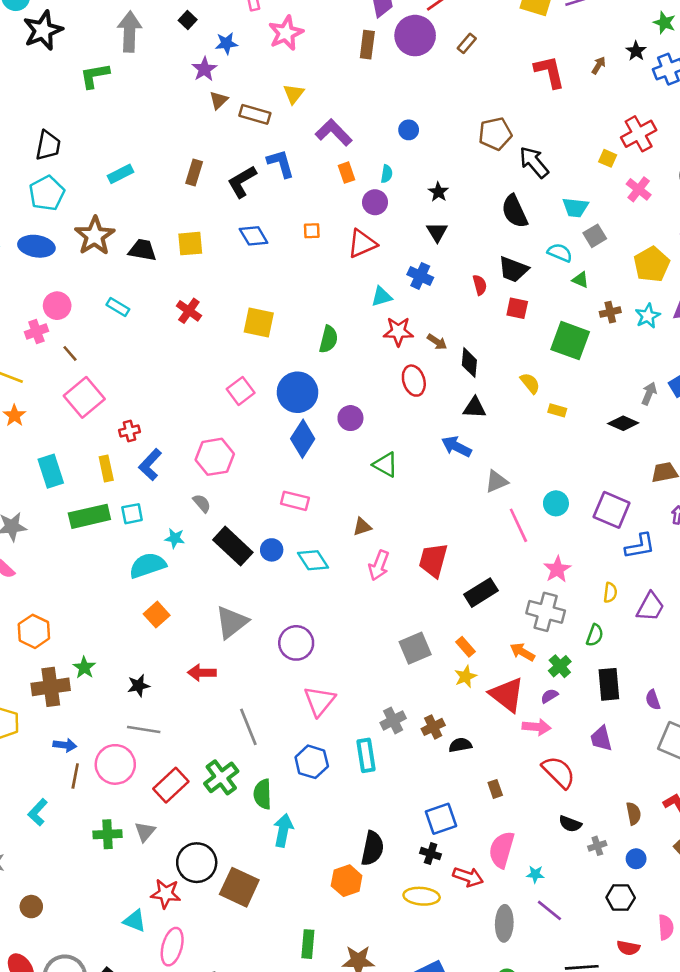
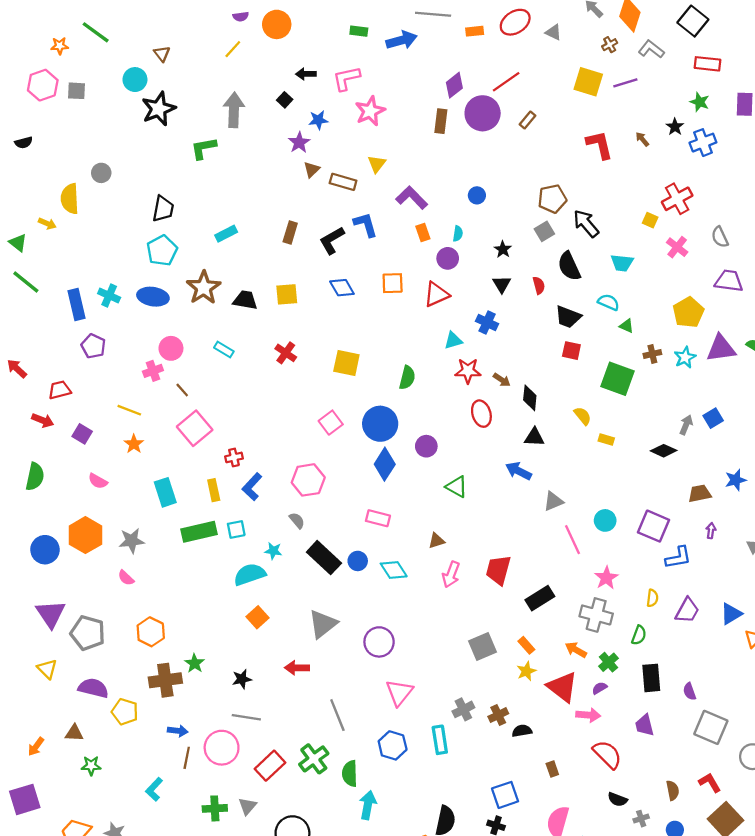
brown arrow: (599, 65) -> (642, 139), turned -72
orange square: (312, 231) -> (393, 283), size x1.5
gray square: (595, 236) -> (544, 231), moved
red semicircle: (480, 285) -> (539, 285), moved

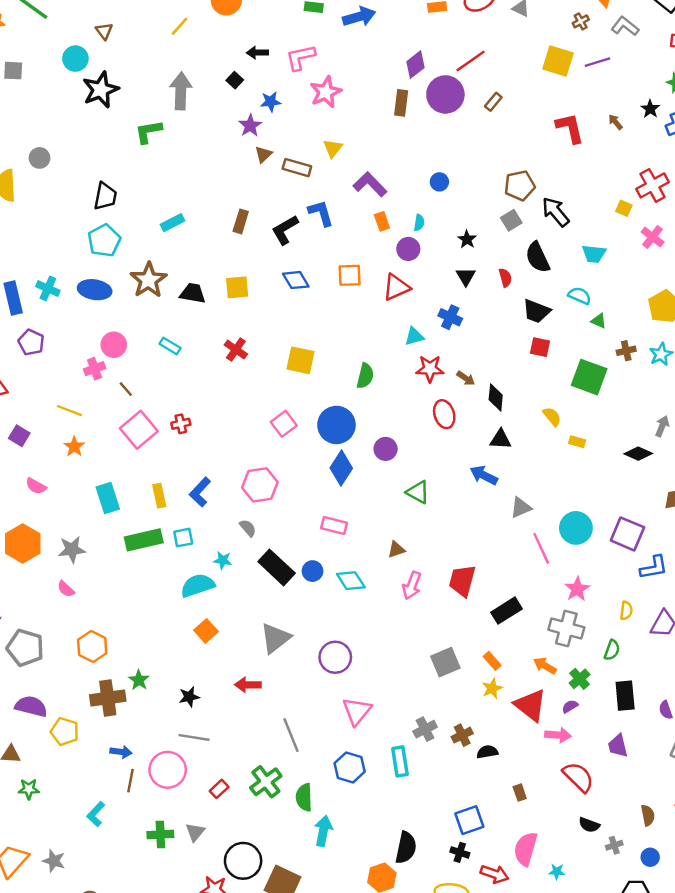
red cross: (234, 457) -> (181, 424), moved
cyan circle: (605, 520) -> (576, 528), size x1.4
red rectangle: (270, 766) -> (219, 789), size x0.6

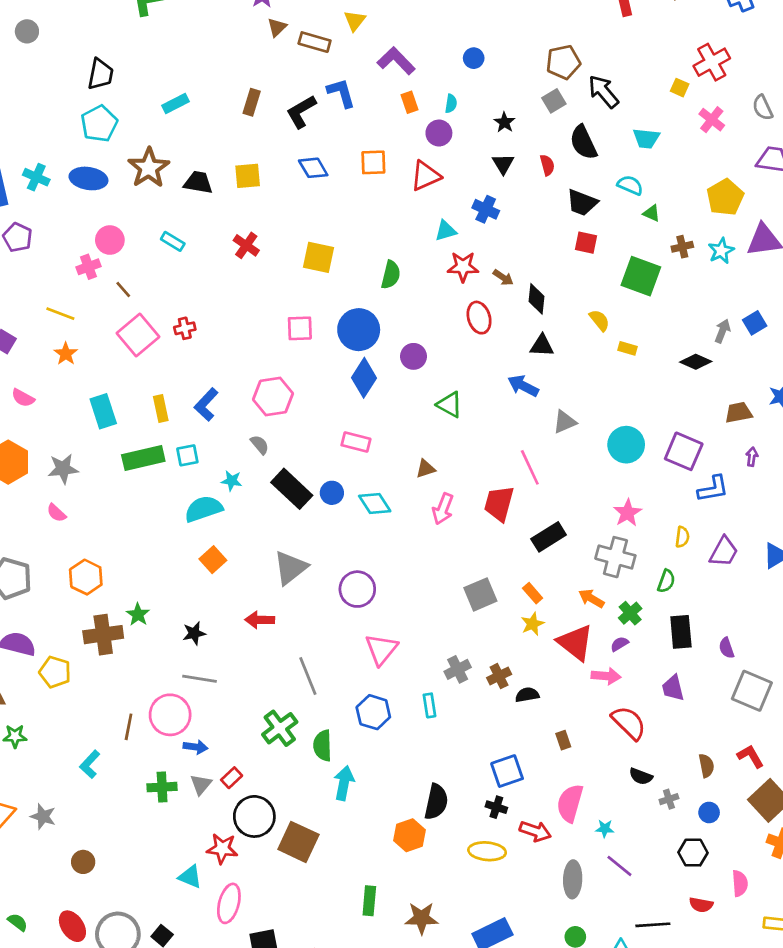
pink square: (284, 424) -> (300, 328), turned 35
pink line: (541, 548) -> (530, 467), moved
blue arrow: (121, 752) -> (195, 747), moved
cyan rectangle: (400, 761) -> (430, 705), size x0.7
red rectangle: (219, 789) -> (232, 778), moved

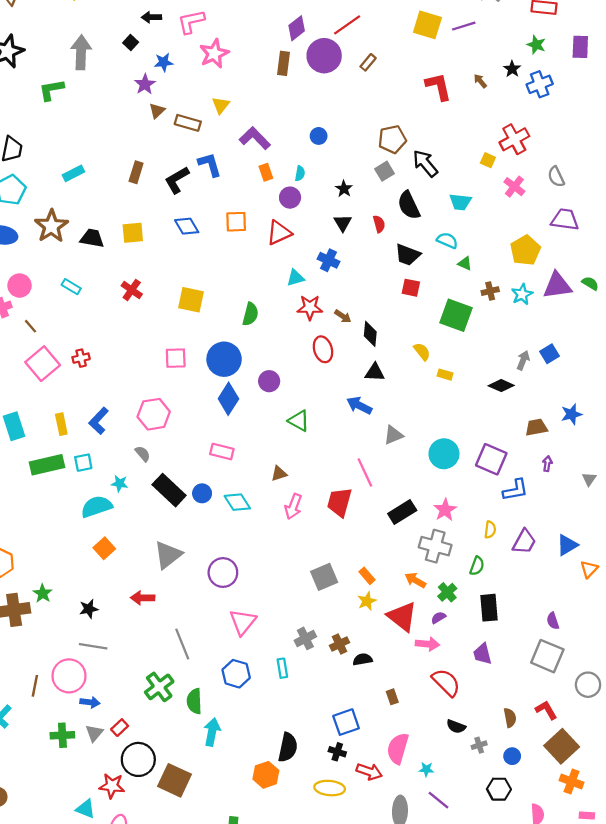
black rectangle: (549, 537) -> (402, 512), moved
purple semicircle: (726, 648) -> (553, 621), moved

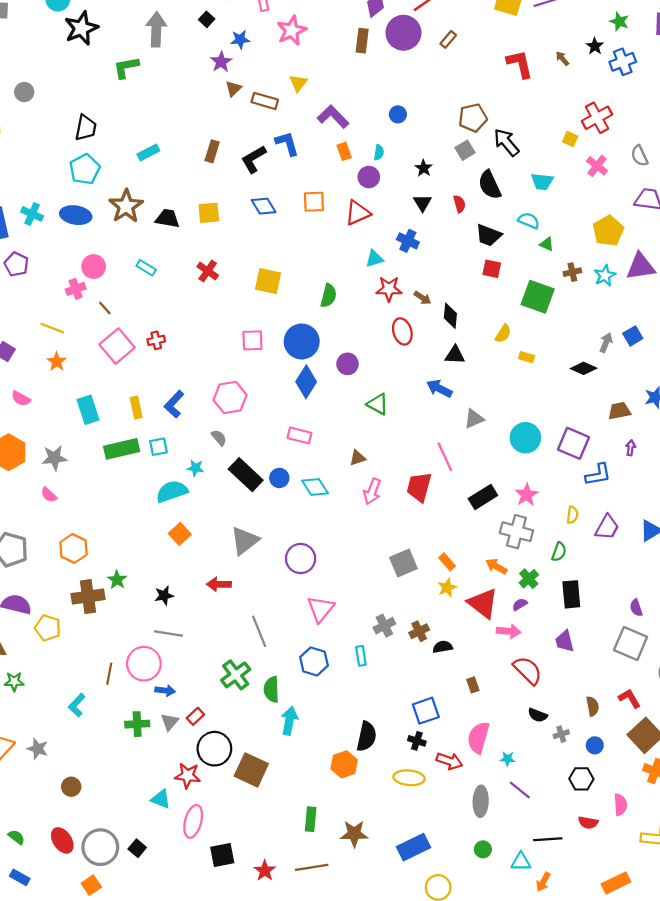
yellow semicircle: (422, 352) -> (503, 334), turned 72

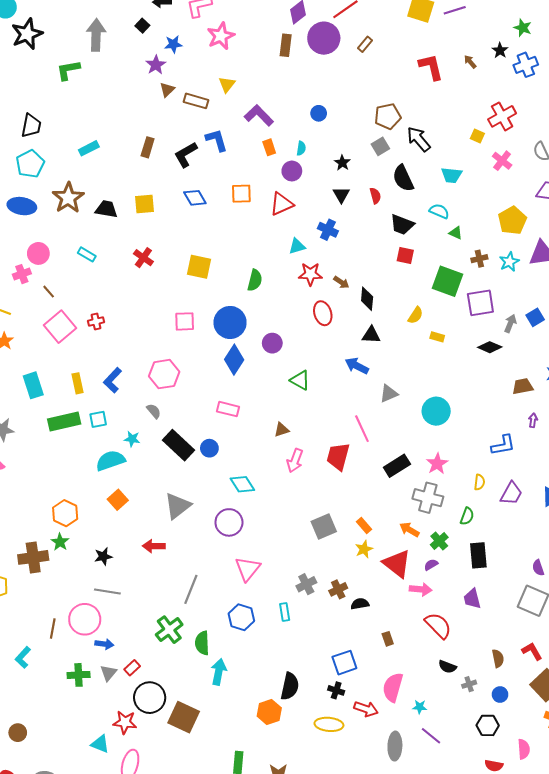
purple square: (574, 443) -> (480, 303), moved, turned -32
cyan diamond: (315, 487) -> (242, 484), moved
orange hexagon: (73, 548) -> (65, 513), moved
gray line: (259, 631) -> (191, 589), turned 44

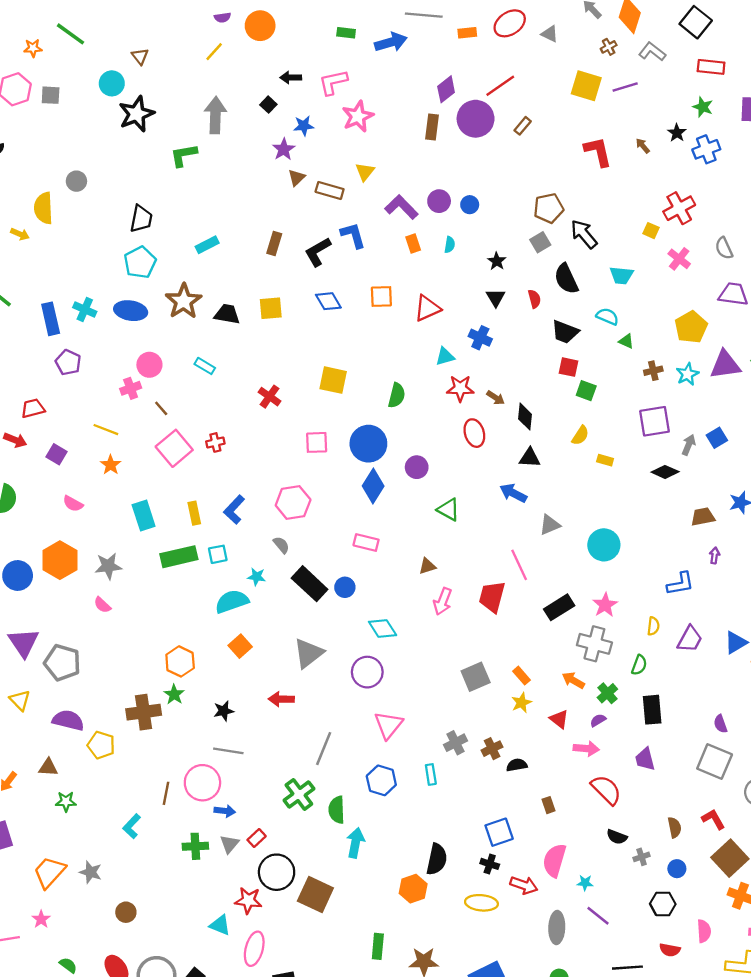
purple circle: (292, 171) -> (439, 201), moved
red cross: (143, 258) -> (270, 397), moved
green square: (447, 281) -> (586, 391), moved, size x0.6
red triangle: (397, 564) -> (559, 719), size x0.6

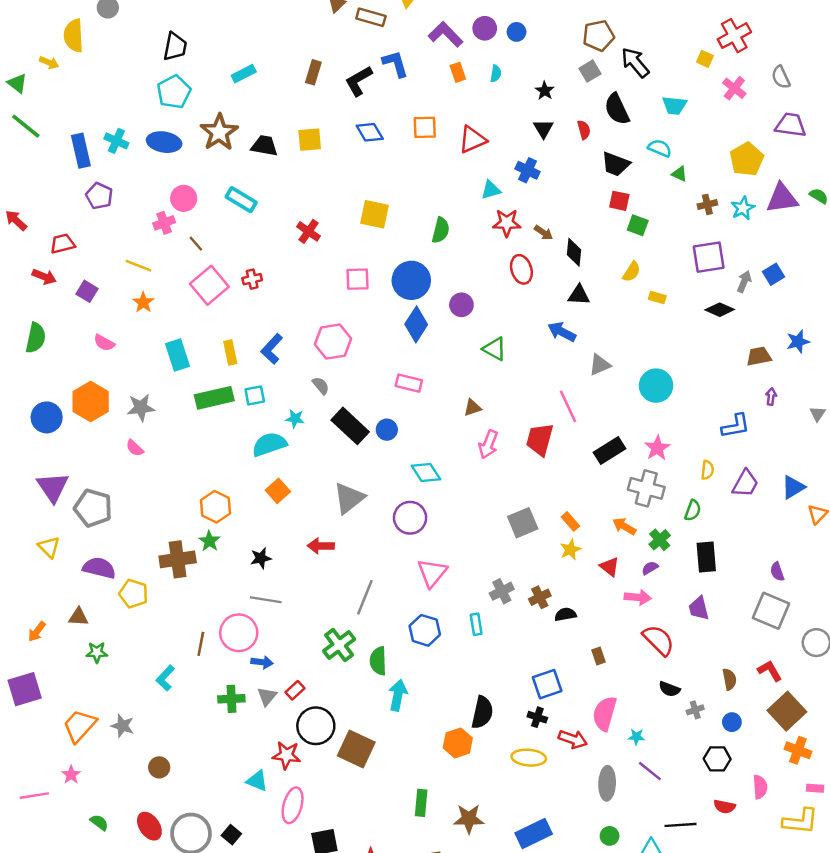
cyan rectangle: (205, 366) -> (241, 200), size x1.4

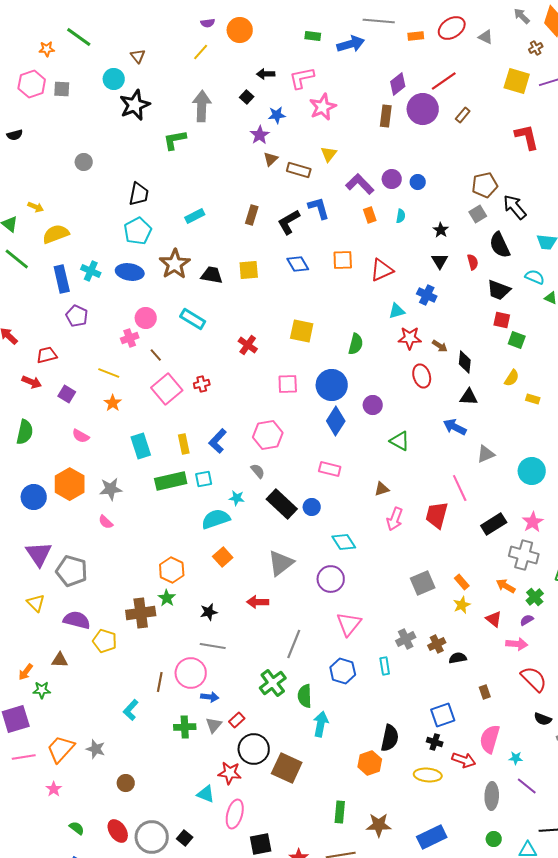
yellow semicircle: (74, 36) -> (56, 234), moved, turned 72
green star: (97, 652) -> (42, 690), moved
pink line: (34, 796) -> (24, 757), moved

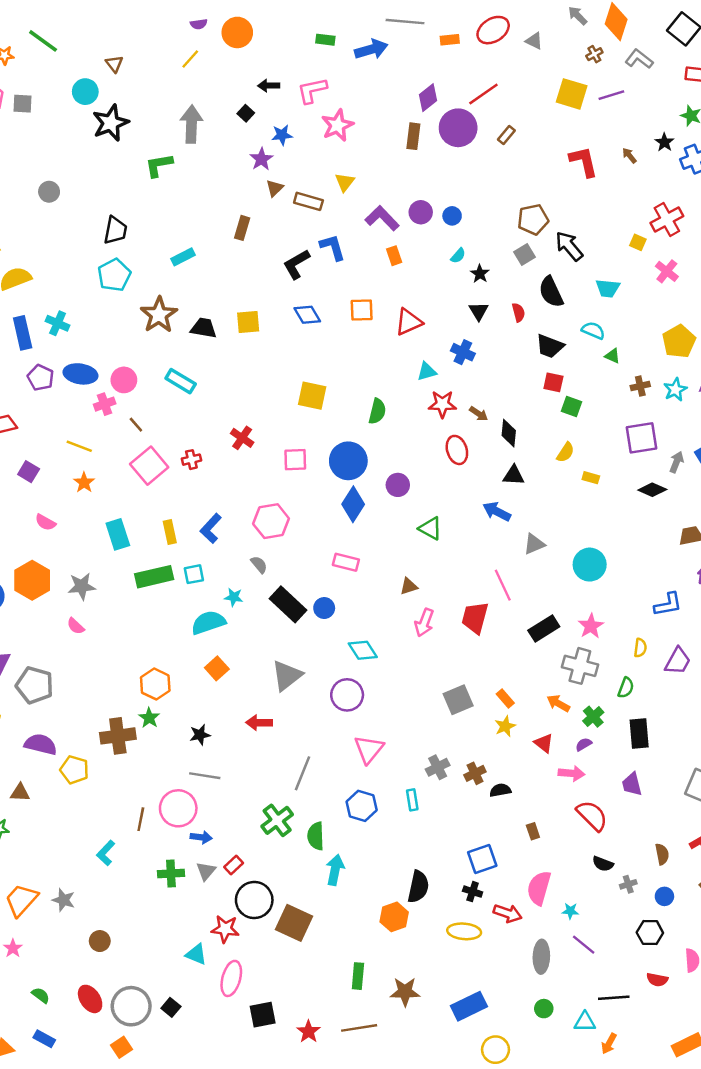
brown rectangle: (252, 215) -> (242, 228), moved
cyan semicircle: (401, 216) -> (458, 256), moved, turned 32
blue ellipse: (130, 272) -> (80, 374), moved
red cross: (248, 345) -> (242, 438), moved

